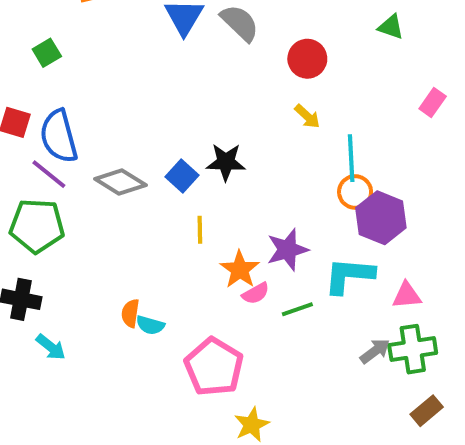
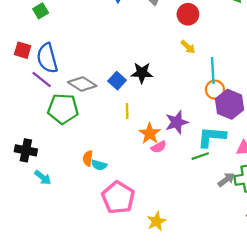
green pentagon: (37, 226) -> (63, 109), moved
green line: (297, 309) -> (200, 156), moved
pink pentagon: (214, 367) -> (118, 198), moved

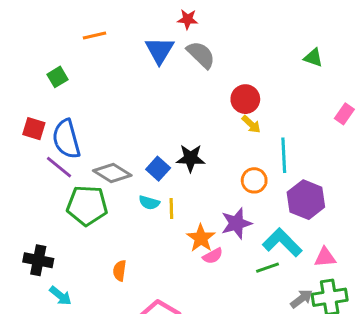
red circle: (188, 14) -> (245, 99), moved
orange circle: (215, 90) -> (254, 180), moved
cyan L-shape: (212, 137) -> (282, 243), turned 40
cyan semicircle: (99, 165) -> (149, 203), moved

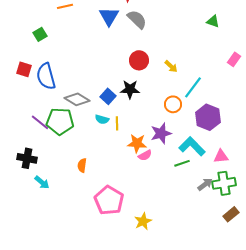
red circle: (245, 99) -> (139, 60), moved
cyan line: (284, 155) -> (193, 87), turned 40
purple line: (59, 167) -> (40, 122), moved
orange star: (201, 238) -> (137, 143), turned -30

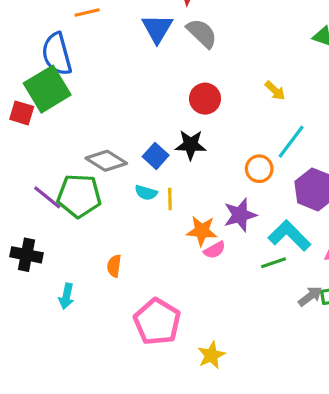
green square: (40, 34) -> (47, 89), moved, size x2.0
yellow arrow: (171, 66) -> (275, 91), moved
blue semicircle: (46, 76) -> (57, 54), moved
cyan arrow: (42, 182) -> (66, 296), moved, turned 63

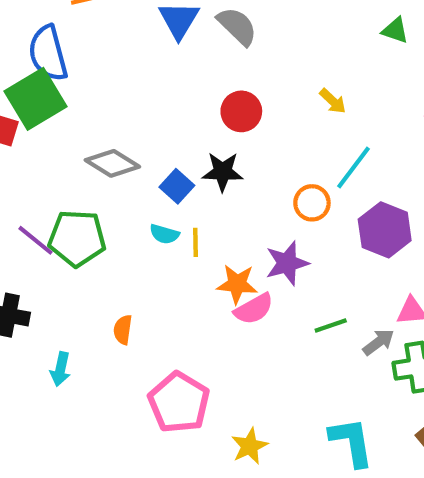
gray diamond: (106, 161) -> (112, 163), moved
cyan L-shape: (289, 236) -> (351, 442), moved, turned 36
pink semicircle: (215, 250) -> (254, 309), size x1.4
gray arrow: (310, 296) -> (378, 342), moved

